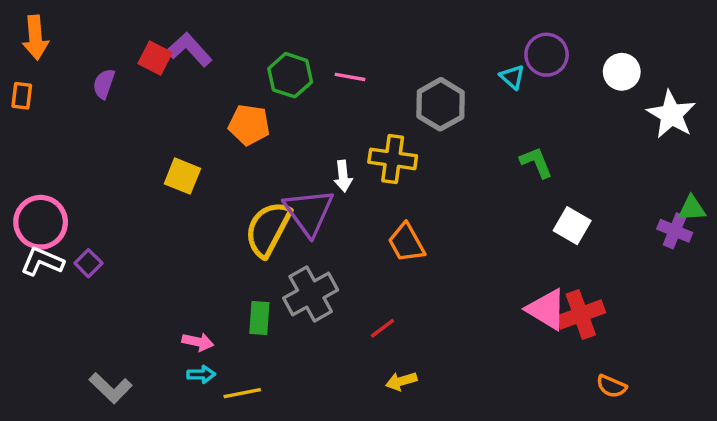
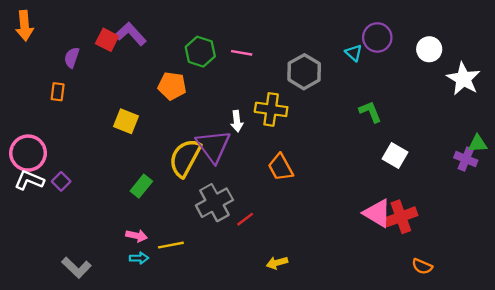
orange rectangle: (22, 96) -> (58, 92), moved
green rectangle: (259, 318) -> (141, 186), moved, turned 35
red line: (382, 328) -> (245, 219), moved
yellow line: (242, 393) -> (171, 245), moved

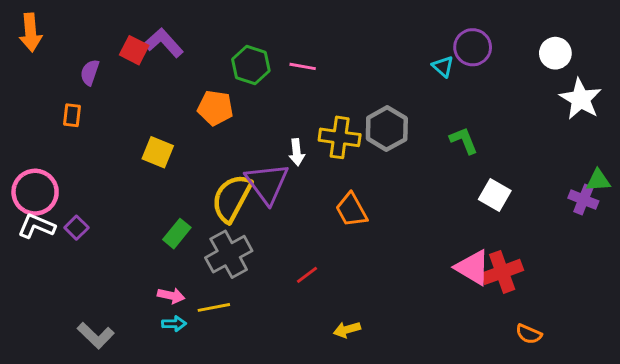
white circle: (429, 49) -> (555, 53), moved
gray hexagon: (304, 72) -> (387, 129), moved
gray cross: (214, 203) -> (229, 254), moved

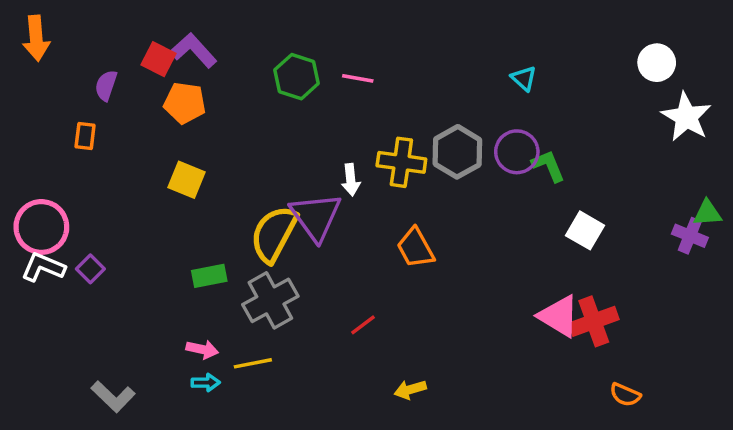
purple circle: (473, 47) -> (517, 152), moved
orange pentagon: (215, 108) -> (185, 103), moved
green rectangle: (177, 234) -> (209, 276), turned 40

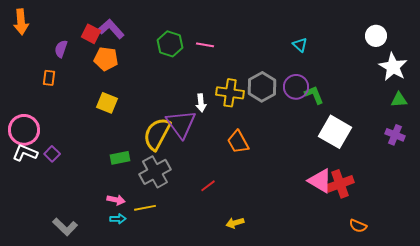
green triangle: (707, 213) -> (399, 100), moved
white square: (585, 230) -> (335, 132), size x1.5

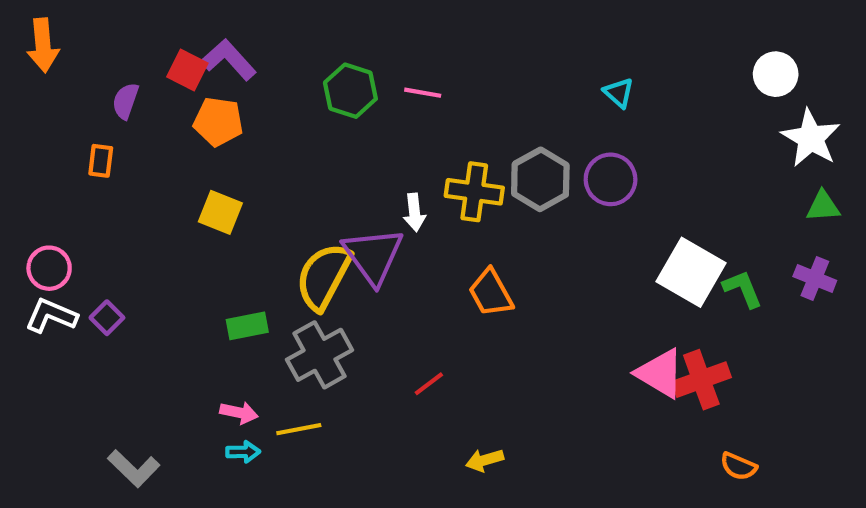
green L-shape: (314, 95) -> (743, 289), moved
pink circle: (24, 130) -> (49, 268), size x0.7

